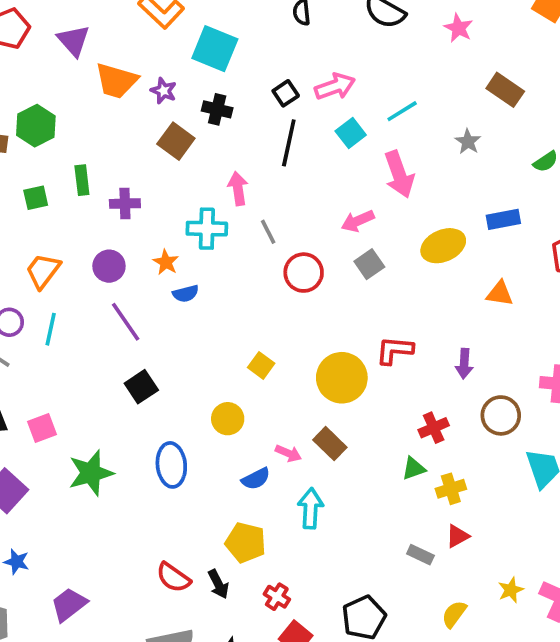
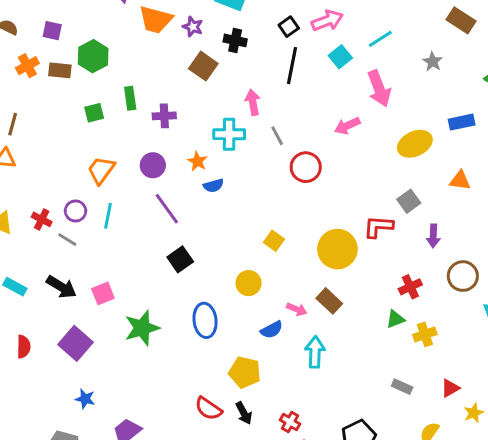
gray square: (369, 264) -> (409, 201), moved
red triangle: (457, 536) -> (450, 388), moved
yellow pentagon: (246, 543) -> (245, 372), moved

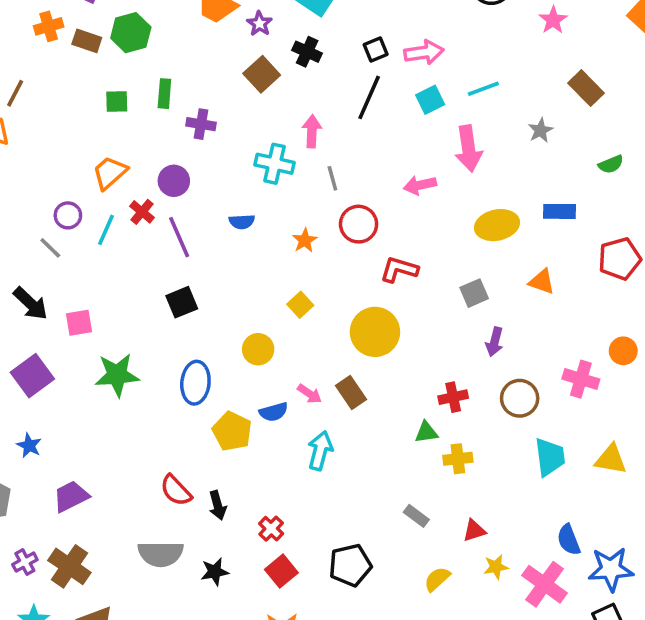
orange star: (197, 161) -> (305, 240), moved
red cross: (42, 219) -> (142, 212), moved
red L-shape: (378, 227) -> (399, 269), moved
yellow pentagon: (245, 372) -> (232, 431), moved

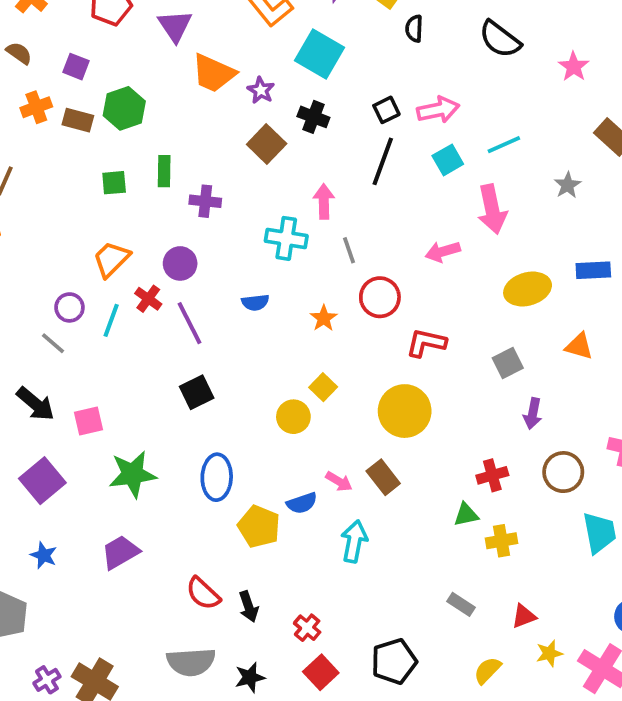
yellow circle: (258, 349) -> (293, 417), moved
purple trapezoid: (71, 496) -> (120, 552), moved

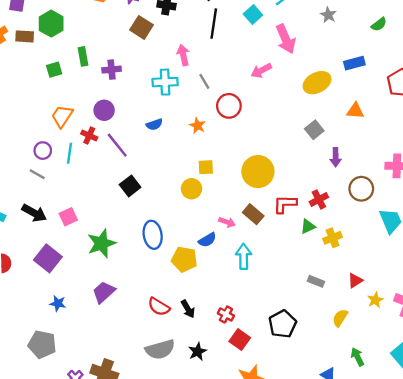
red L-shape: (426, 343) -> (285, 204), moved
yellow square: (323, 387) -> (206, 167), turned -35

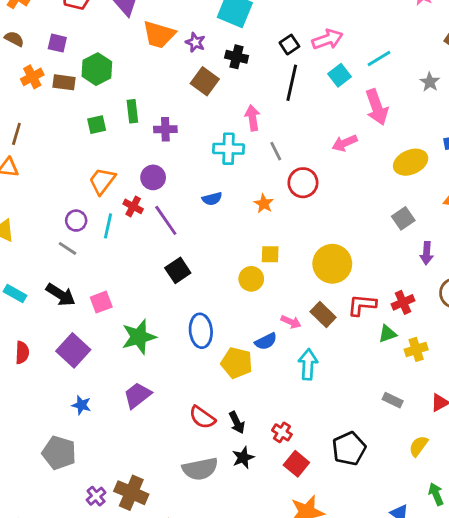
black star: (198, 352) -> (243, 458), moved

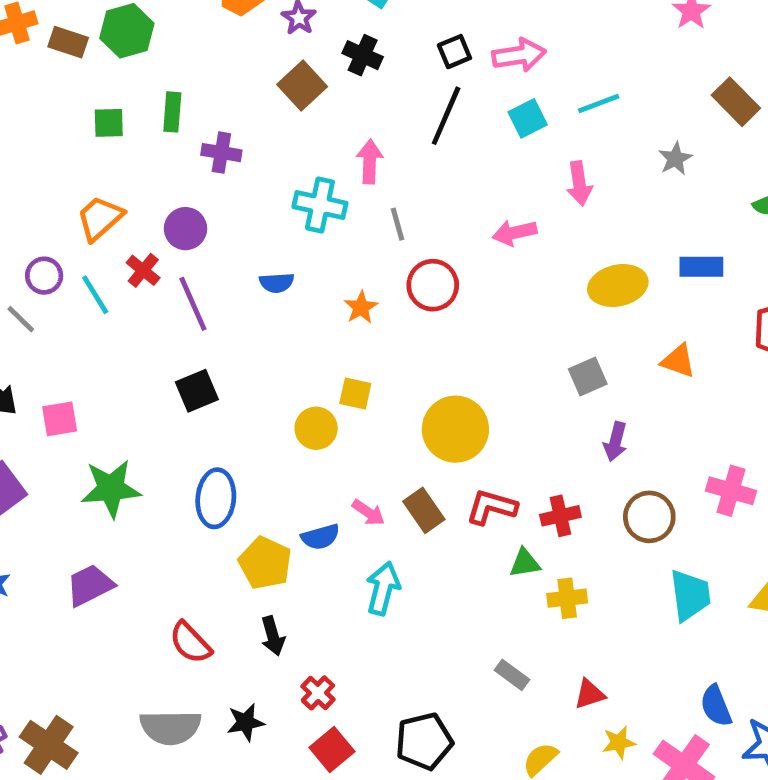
pink arrow: (377, 107) -> (579, 183), size x0.7
cyan line: (108, 226) -> (95, 295), turned -55
black arrow: (237, 423) -> (273, 636), moved

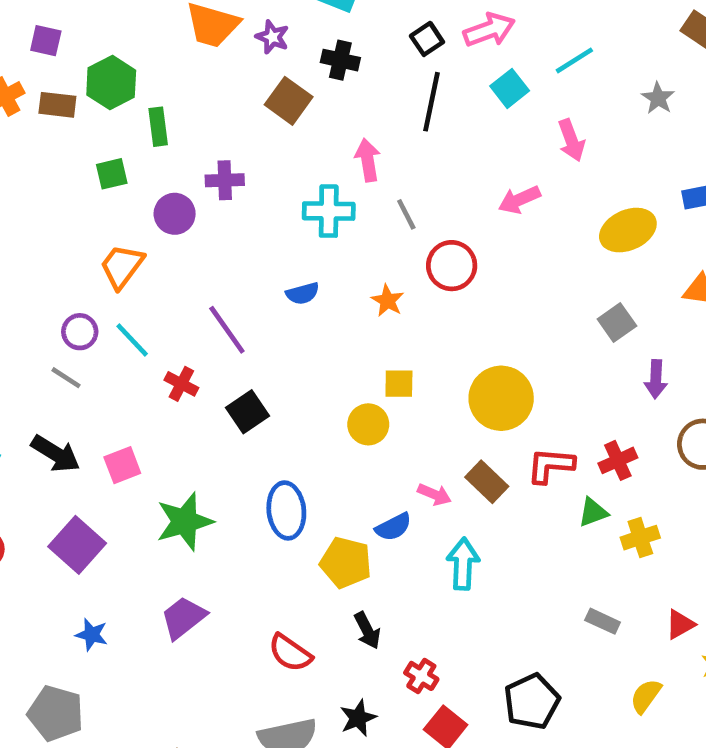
green rectangle: (172, 112) -> (158, 127), moved
purple circle: (185, 229) -> (175, 214), moved
red cross: (143, 270) -> (181, 384), moved

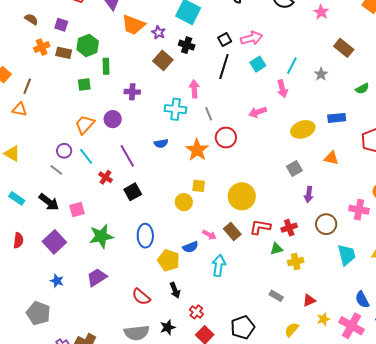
cyan line: (574, 60) -> (292, 66), moved, turned -36
purple circle: (175, 214) -> (113, 119), moved
orange star: (388, 301) -> (197, 150), size x1.6

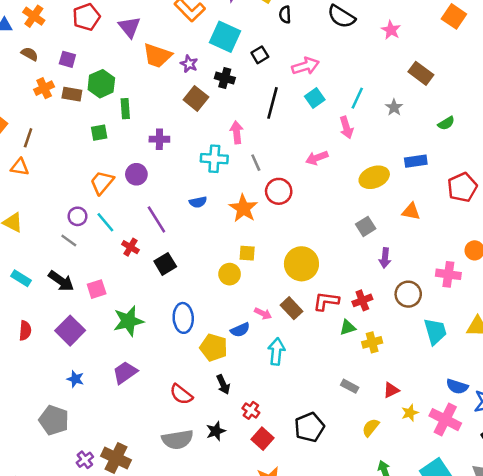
black square: (225, 40) -> (260, 55), moved
blue semicircle: (362, 300) -> (457, 386), turned -42

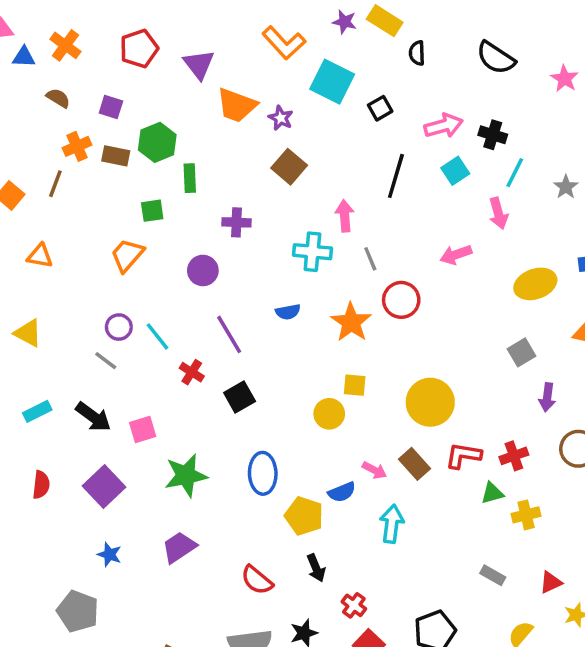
black cross: (225, 78) -> (493, 135), moved
brown line: (28, 138) -> (55, 184), moved
orange trapezoid: (102, 182) -> (127, 255), moved
cyan rectangle: (21, 278) -> (37, 411), turned -60

